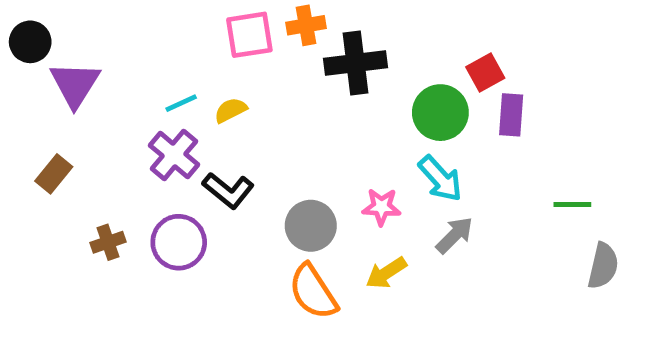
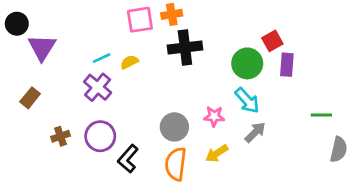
black cross: (356, 63) -> (185, 48), moved
black L-shape: (228, 190) -> (128, 159), moved, turned 92
orange semicircle: (313, 292) -> (176, 164), turned 40

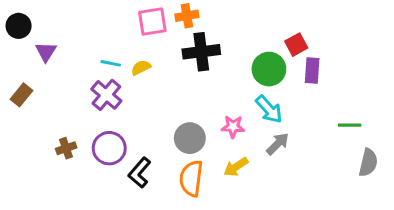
purple triangle: (42, 48) -> (46, 52), size x0.7
cyan line: (102, 58) -> (111, 63), turned 36
brown rectangle: (30, 98) -> (21, 95), moved

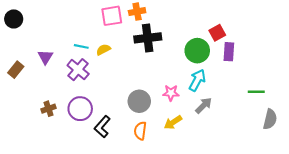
purple triangle: (46, 52) -> (45, 57), moved
cyan arrow: (269, 109) -> (197, 80), turned -110
orange semicircle: (191, 178) -> (140, 131), size x0.7

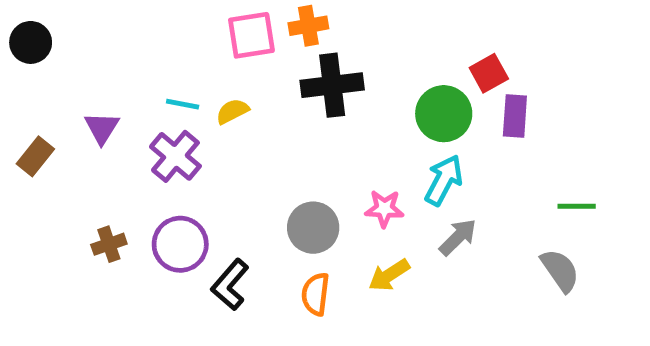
gray semicircle: (270, 119) -> (560, 270), moved, turned -48

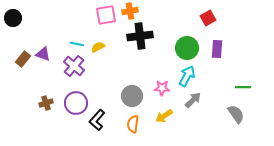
red square: (489, 73) -> (208, 18), moved
purple triangle: (102, 128) -> (43, 54), turned -42
brown rectangle: (35, 156) -> (23, 59), moved

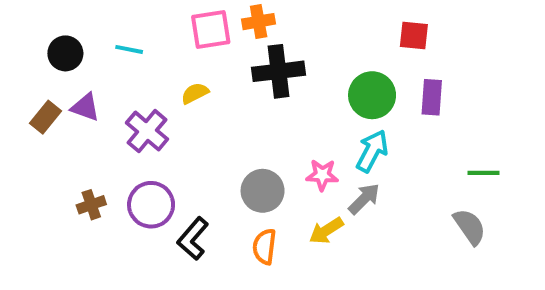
black circle: (13, 18) -> (65, 53), moved
red square: (208, 18) -> (414, 35), turned 35
cyan line: (77, 44) -> (129, 49), moved
gray arrow: (193, 100) -> (364, 199), moved

